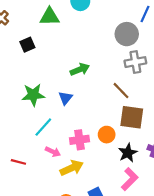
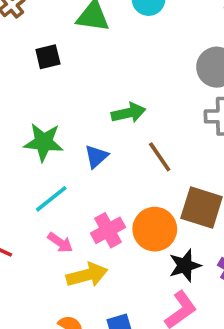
brown line: (121, 91) -> (160, 157), moved
orange circle: (107, 135) -> (155, 229), size x1.5
pink cross: (79, 140) -> (108, 230), turned -30

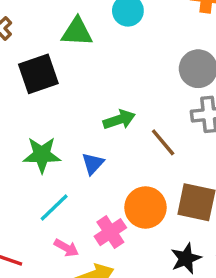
black square: (48, 57) -> (38, 74), size x1.6
brown line: (160, 157) -> (163, 142), moved
orange circle: (155, 229) -> (145, 207), moved

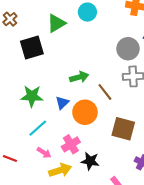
green triangle: (77, 32) -> (56, 23), turned -36
orange circle: (145, 207) -> (85, 112), moved
black star: (186, 258) -> (90, 161), moved, turned 30

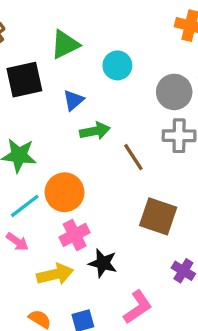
cyan circle: (87, 12) -> (117, 65), moved
blue triangle: (62, 103) -> (74, 100), moved
orange circle: (85, 112) -> (65, 192), moved
pink arrow: (44, 153) -> (17, 242), moved

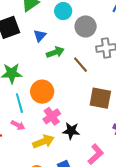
gray circle: (174, 92) -> (86, 26), moved
cyan line: (25, 206) -> (19, 103), turned -60

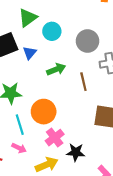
cyan circle: (63, 11) -> (52, 31), moved
blue triangle: (40, 36) -> (30, 53), moved
brown line: (80, 65) -> (83, 82), turned 30

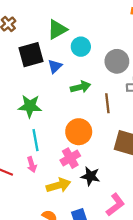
orange circle: (44, 112) -> (79, 132), moved
pink arrow: (19, 148) -> (32, 165), turned 40

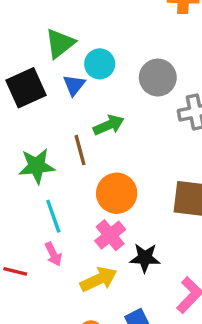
blue triangle: (55, 66) -> (74, 85), moved
brown line: (107, 103) -> (80, 150), moved

